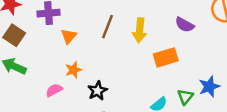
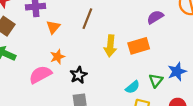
purple semicircle: (185, 25) -> (155, 17), turned 119
yellow arrow: (140, 30) -> (110, 46), moved
pink semicircle: (54, 90) -> (40, 75), size x1.5

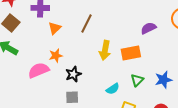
green triangle: (156, 80) -> (137, 80), moved
cyan semicircle: (133, 87) -> (113, 89), moved

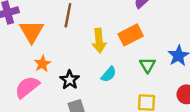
orange triangle: (55, 28) -> (32, 32), size x1.5
cyan semicircle: (113, 89) -> (109, 74), moved

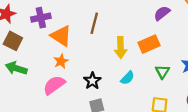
orange triangle: (32, 32) -> (61, 36), turned -30
orange star: (42, 64) -> (61, 61), moved

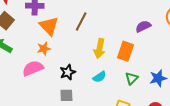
orange rectangle: (149, 44) -> (125, 51), turned -60

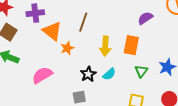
orange star: (44, 49) -> (67, 48), moved
black star: (68, 72) -> (88, 74), moved

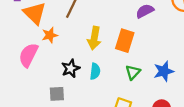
cyan semicircle: (109, 74) -> (95, 71), turned -48
pink semicircle: (42, 75) -> (28, 55), moved, turned -40

